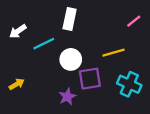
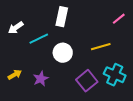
purple square: (90, 79) -> (87, 81), moved, turned -30
purple star: (67, 97) -> (41, 79), moved

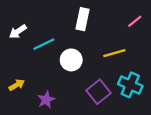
white rectangle: (62, 17) -> (83, 19), moved
purple star: (41, 79) -> (46, 100), moved

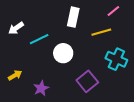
pink line: (135, 21) -> (113, 11), moved
yellow line: (114, 53) -> (101, 32), moved
cyan cross: (130, 85) -> (116, 59), moved

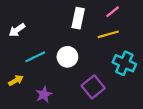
pink line: (113, 11) -> (113, 12), moved
cyan line: (39, 39) -> (35, 57), moved

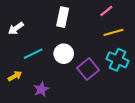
white rectangle: (78, 18) -> (63, 17), moved
yellow line: (108, 34) -> (113, 32), moved
purple square: (93, 87) -> (88, 69), moved

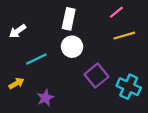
white circle: (64, 54) -> (72, 47), moved
cyan cross: (118, 60) -> (129, 87), moved

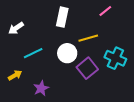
yellow line: (124, 36) -> (88, 38), moved
white circle: (72, 47) -> (67, 53), moved
cyan cross: (129, 87) -> (115, 58), moved

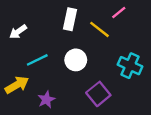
yellow line: (88, 38) -> (99, 29), moved, turned 54
purple square: (87, 68) -> (98, 94), moved
yellow arrow: (15, 75) -> (17, 85), size x1.5

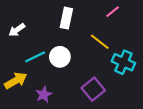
yellow line: (99, 29) -> (100, 42), moved
white circle: (76, 60) -> (60, 57), moved

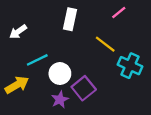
white circle: (60, 57) -> (60, 74), moved
purple square: (93, 89) -> (84, 88), moved
purple star: (44, 95) -> (60, 100), moved

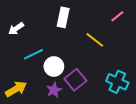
pink line: (119, 12) -> (117, 16), moved
cyan cross: (130, 66) -> (117, 82), moved
yellow arrow: (17, 85) -> (16, 89), moved

